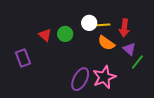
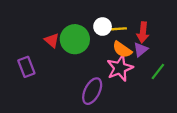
green circle: (65, 34) -> (75, 39), size x1.6
purple triangle: (129, 49) -> (141, 50), moved, turned 40
pink star: (104, 77) -> (120, 68), moved

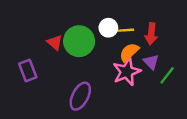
orange semicircle: (122, 50) -> (129, 52), turned 102
purple triangle: (141, 50) -> (151, 62), moved, turned -35
purple ellipse: (92, 91) -> (80, 96), moved

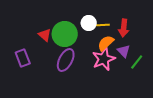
purple ellipse: (80, 96) -> (66, 60), moved

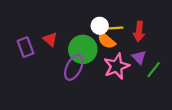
green circle: (65, 34) -> (83, 49), moved
orange semicircle: (106, 43) -> (106, 40), moved, turned -96
purple rectangle: (23, 58) -> (25, 47), moved

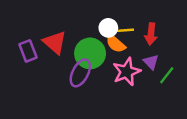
red triangle: (50, 39) -> (55, 42), size x1.5

